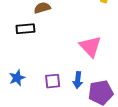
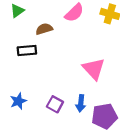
purple square: (53, 81) -> (55, 104), turned 35

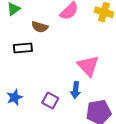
brown semicircle: (44, 29) -> (40, 27), turned -147
blue arrow: (81, 103) -> (76, 90), moved

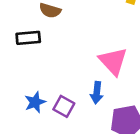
blue star: (15, 97) -> (35, 102), moved

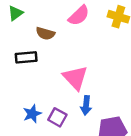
pink triangle: (113, 61) -> (75, 78), moved

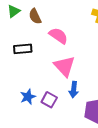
pink semicircle: (79, 16) -> (58, 36), moved, turned -102
brown semicircle: (45, 33) -> (35, 16), moved, turned 49

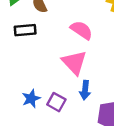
pink semicircle: (58, 36) -> (81, 30), moved
black rectangle: (23, 49) -> (25, 30), moved

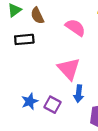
pink semicircle: (81, 30) -> (75, 27), moved

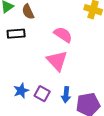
pink semicircle: (75, 27) -> (63, 35), moved
blue arrow: (79, 94) -> (66, 95), moved

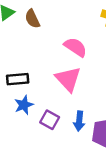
black rectangle: (16, 34) -> (18, 79), moved
blue star: (21, 91) -> (24, 105), moved

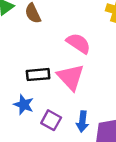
black rectangle: (18, 79) -> (38, 75), moved
blue star: (24, 105) -> (24, 105), turned -30

